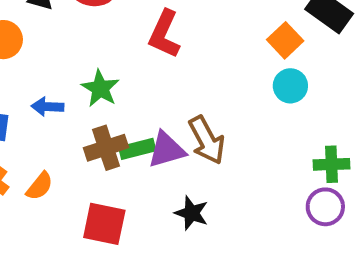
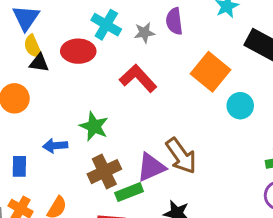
red L-shape: (164, 34) -> (138, 78), turned 120
orange square: (285, 40) -> (211, 72), moved, size x1.4
green rectangle: (137, 149) -> (129, 192), moved

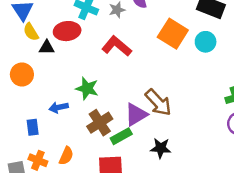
black triangle: (39, 63) -> (47, 48), moved
cyan circle: (240, 106) -> (206, 42), moved

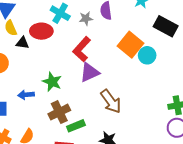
cyan circle: (206, 42) -> (147, 55), moved
red L-shape: (117, 46) -> (82, 49), turned -95
purple triangle: (136, 115) -> (90, 72), moved

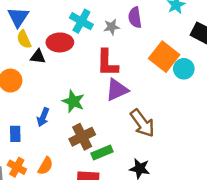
red L-shape: (82, 49) -> (107, 63), turned -40
blue arrow: (26, 95) -> (43, 117), turned -63

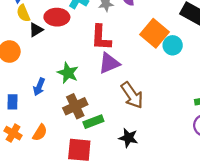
black triangle: (38, 57) -> (36, 30), turned -40

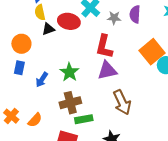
blue rectangle: (13, 102) -> (19, 68), moved

